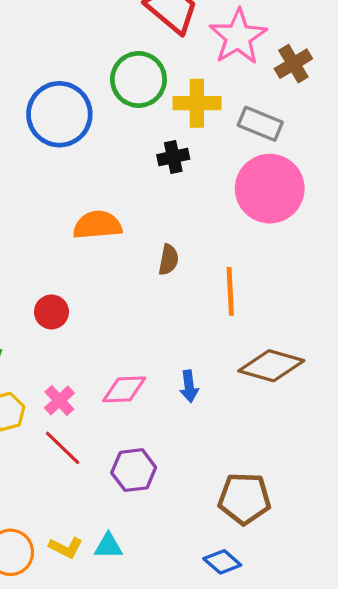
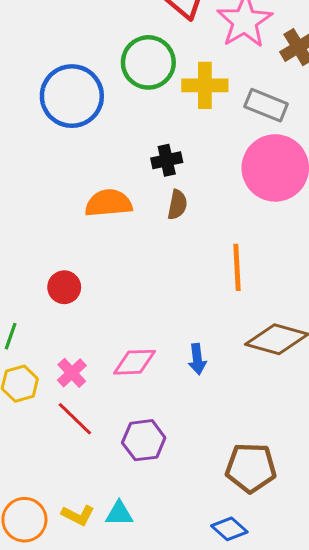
black cross: (173, 157) -> (167, 160), moved
brown semicircle: (169, 260) -> (177, 205), moved

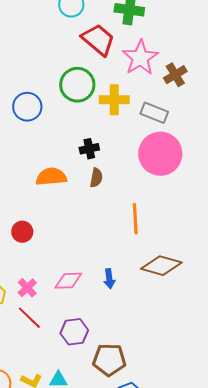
blue circle: (72, 96) -> (27, 107), size x0.7
brown pentagon: (251, 468) -> (109, 360), moved

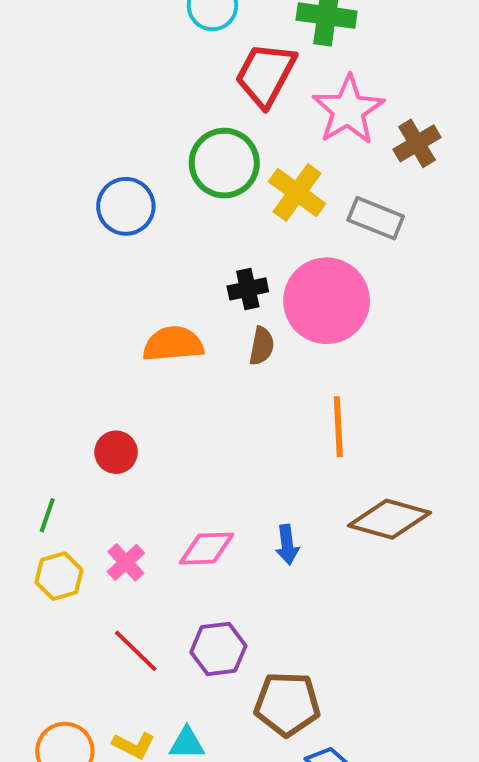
red trapezoid: (98, 40) -> (266, 75), turned -102
yellow cross: (114, 100) -> (297, 193), turned 36
pink circle: (160, 154) -> (327, 301), moved
red line: (29, 318) -> (136, 651), moved

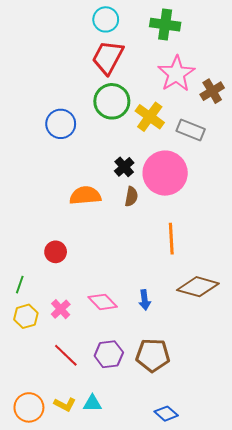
red trapezoid: (266, 75) -> (108, 57), moved
black cross: (248, 289) -> (124, 167), turned -30
pink diamond: (207, 549) -> (103, 302), turned 48
brown pentagon: (287, 704) -> (153, 355), moved

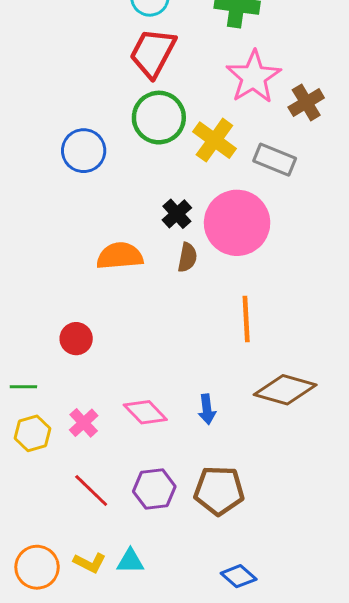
green line: (20, 285) -> (23, 387), turned 72

